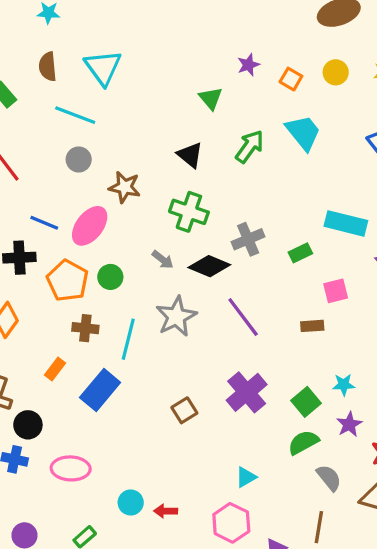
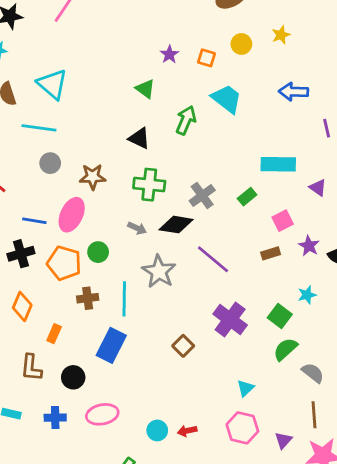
orange rectangle: (55, 369) -> (54, 334), moved
purple star: (349, 424) -> (309, 246), moved
black circle: (28, 425) -> (73, 377), moved

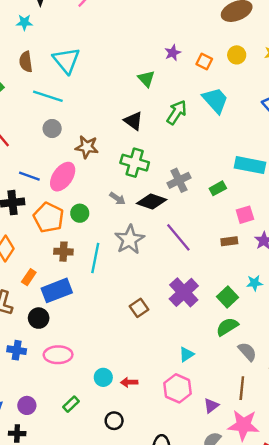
blue rectangle: (111, 345) -> (57, 290), moved, turned 32

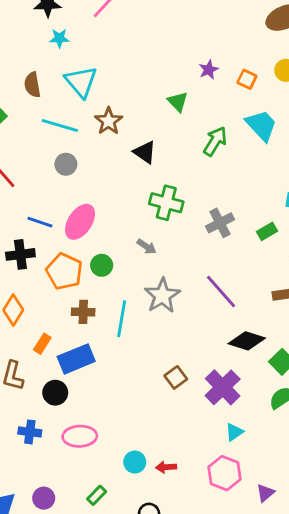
cyan star: (24, 22) -> (59, 38), moved
black triangle: (133, 121) -> (145, 152), moved
brown star: (87, 147) -> (109, 121), moved, turned 30
black diamond: (152, 202) -> (247, 341), moved
purple cross: (184, 292) -> (223, 387), moved

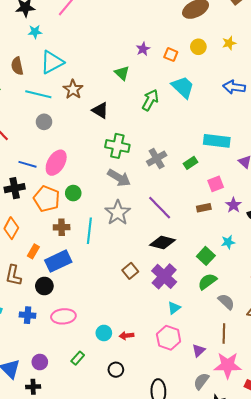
cyan triangle: (81, 82) -> (52, 62), turned 45
gray arrow: (146, 247) -> (119, 178), moved, size x1.6
black diamond: (247, 341) -> (162, 242), moved

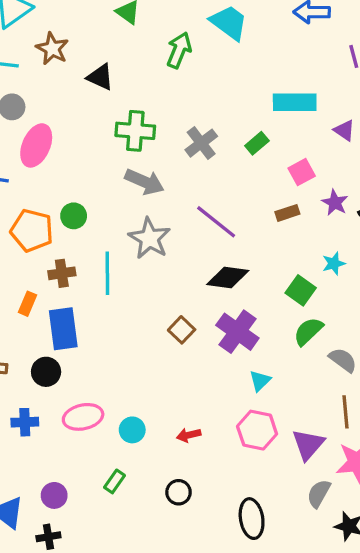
pink ellipse: (56, 163) -> (36, 145), moved
orange rectangle: (33, 251) -> (28, 304), moved
blue rectangle: (58, 261) -> (63, 329), turned -65
cyan circle: (104, 333) -> (132, 430), moved
purple triangle: (199, 350) -> (308, 444), size x1.5

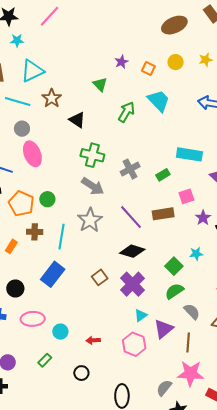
pink ellipse: (36, 145) -> (32, 154), turned -55
brown rectangle: (287, 213) -> (163, 214), moved, size x1.5
blue rectangle: (63, 329) -> (53, 274), moved, turned 35
purple triangle: (308, 444) -> (163, 329), moved

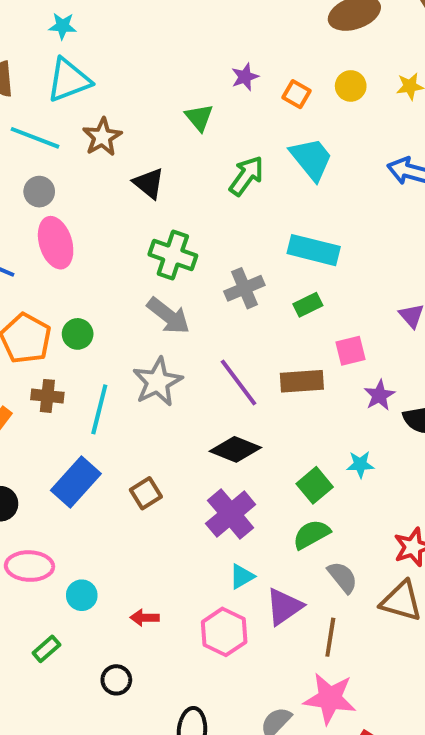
cyan star: (17, 40) -> (63, 26), moved
cyan rectangle: (189, 154) -> (314, 250), moved
brown square: (100, 277) -> (146, 493), moved

